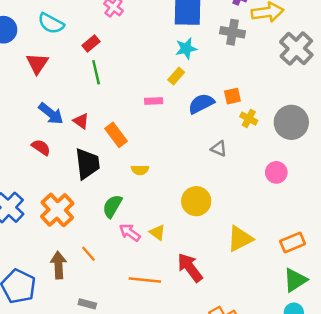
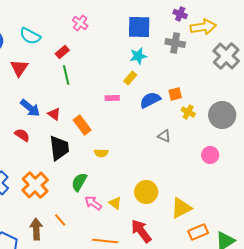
yellow circle: (196, 201) -> (146, 192), moved
orange rectangle: (293, 242) -> (198, 232), moved

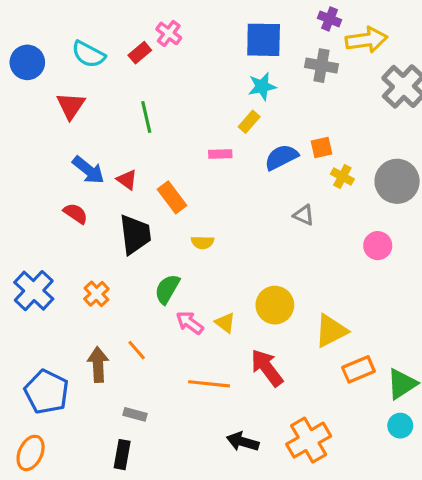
red rectangle: (62, 52) -> (140, 53), moved
orange cross: (35, 185) -> (96, 294), size x0.6

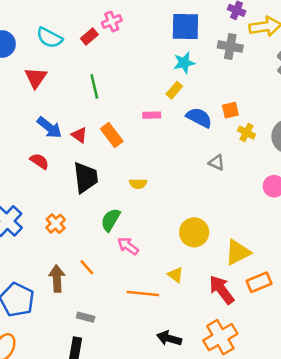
pink cross: (169, 33) -> (112, 22), turned 30
blue semicircle: (281, 157) -> (199, 118), turned 55
orange rectangle: (172, 197) -> (112, 135), moved
yellow triangle: (225, 323) -> (175, 275), moved
red arrow: (267, 368) -> (222, 290), moved

